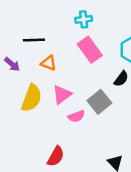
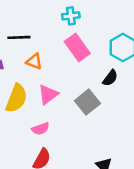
pink semicircle: (76, 116) -> (40, 129), moved

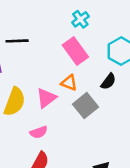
cyan cross: (71, 16) -> (80, 19), moved, turned -30
orange triangle: (34, 61) -> (69, 83), moved

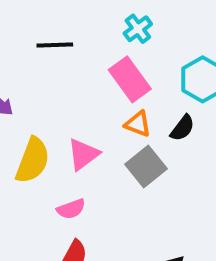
black line: (17, 41) -> (55, 45), moved
orange triangle: (69, 83) -> (138, 124), moved

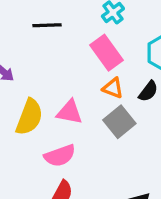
pink triangle: (83, 154) -> (70, 112), turned 48
pink semicircle: (71, 209) -> (60, 156), size x1.4

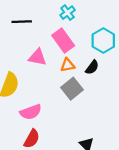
orange triangle: (113, 88) -> (68, 65), turned -32
pink triangle: (70, 112) -> (37, 57), moved

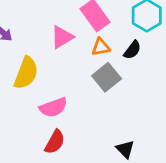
pink triangle: (37, 57) -> (62, 37), turned -42

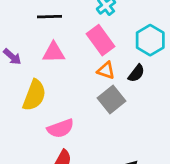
pink triangle: (62, 37) -> (54, 53), moved, turned 30
orange triangle: (101, 47) -> (106, 70), turned 30

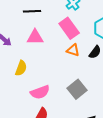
yellow semicircle: (34, 95) -> (21, 68), size x0.7
gray square: (112, 99) -> (77, 89), moved

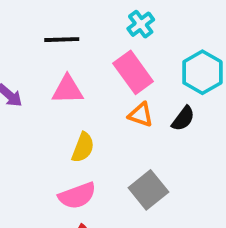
yellow semicircle: (21, 68) -> (83, 147), moved

